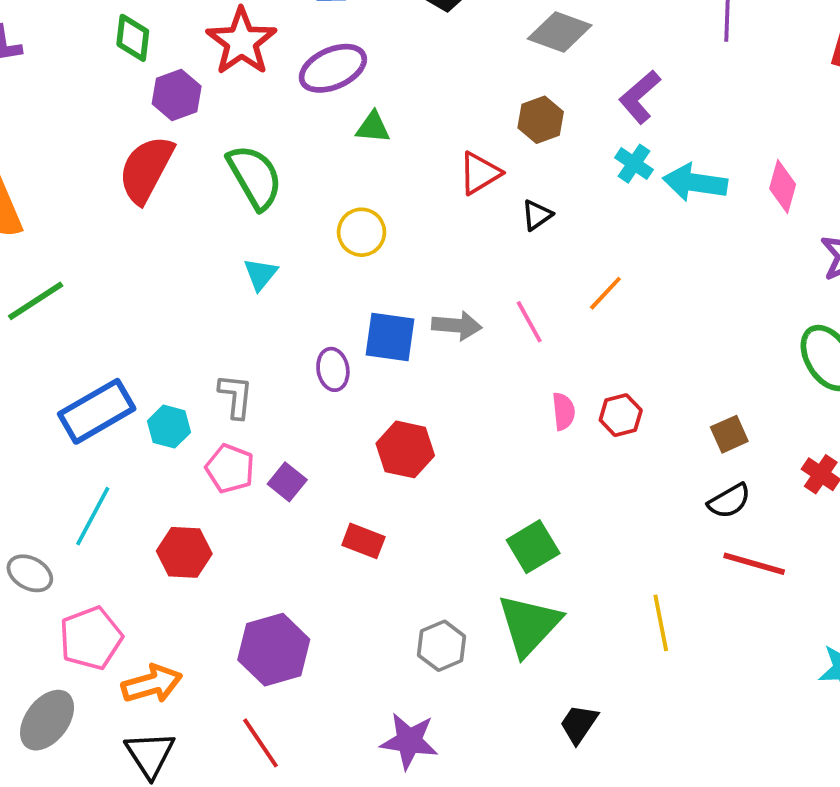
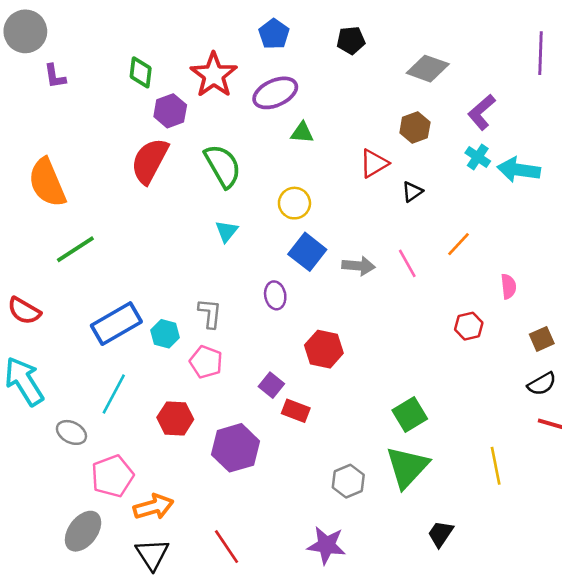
blue square: (390, 337) -> (307, 252), moved, turned 30
pink semicircle: (564, 411) -> (508, 286), moved
purple square: (287, 482) -> (271, 385), moved
purple hexagon: (274, 650) -> (236, 448), moved

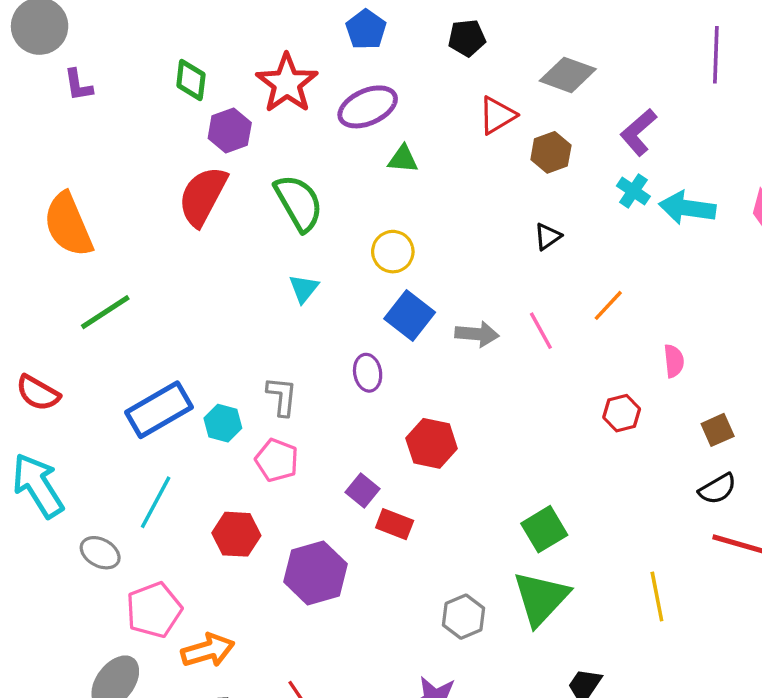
red triangle: (374, 163) -> (497, 115), moved

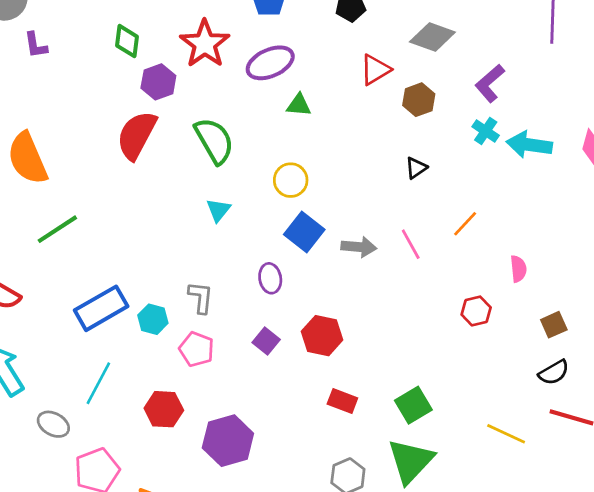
purple square: (363, 490) -> (266, 341), moved
red rectangle: (395, 524) -> (342, 401), moved
yellow line: (657, 596) -> (506, 434), moved, turned -54

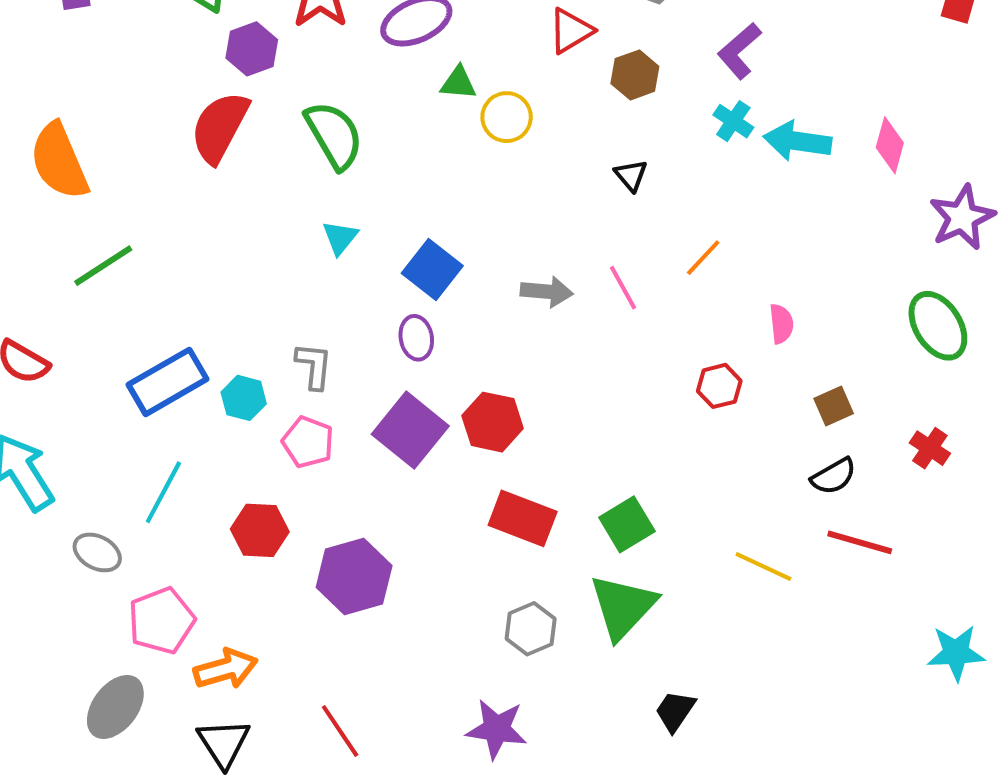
black triangle: (416, 168) -> (631, 175), turned -35
yellow circle: (291, 180) -> (507, 117), moved
blue square: (304, 232) -> (432, 270), moved
purple square: (266, 341) -> (410, 430), size x1.8
red rectangle: (342, 401) -> (523, 518), size x1.5

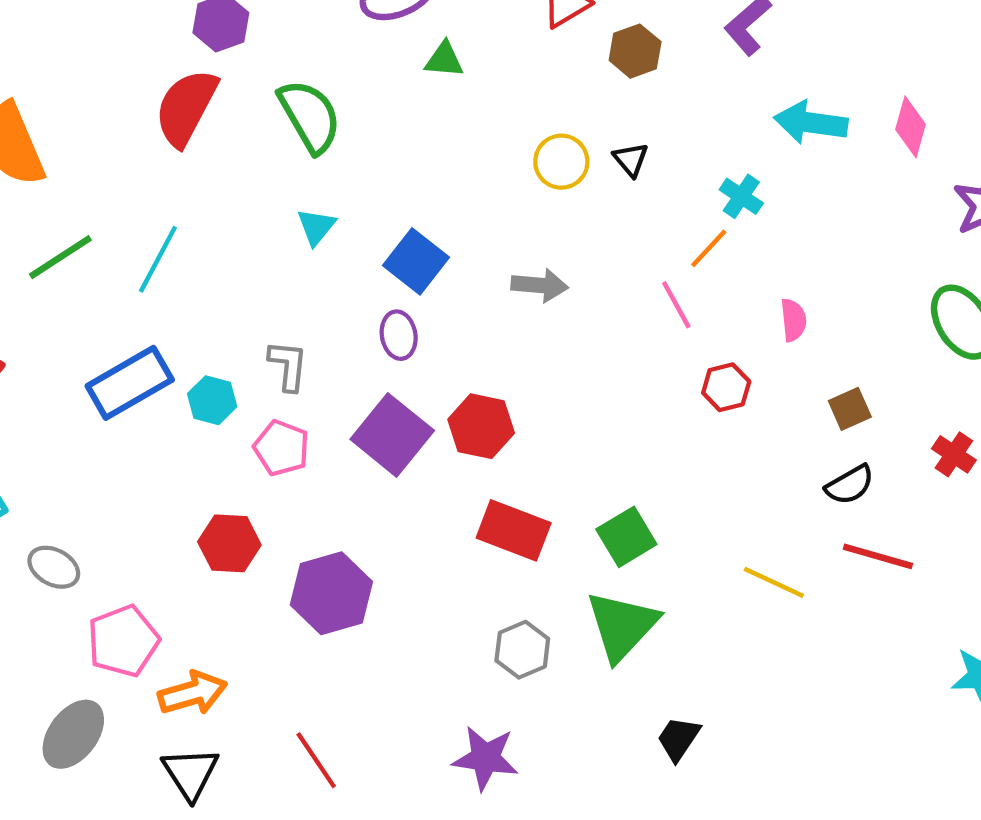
yellow circle: (507, 117) -> (561, 162), moved
cyan cross: (733, 121) -> (741, 196), moved
pink line: (623, 288) -> (676, 305), moved
cyan line: (163, 492) -> (158, 259), moved

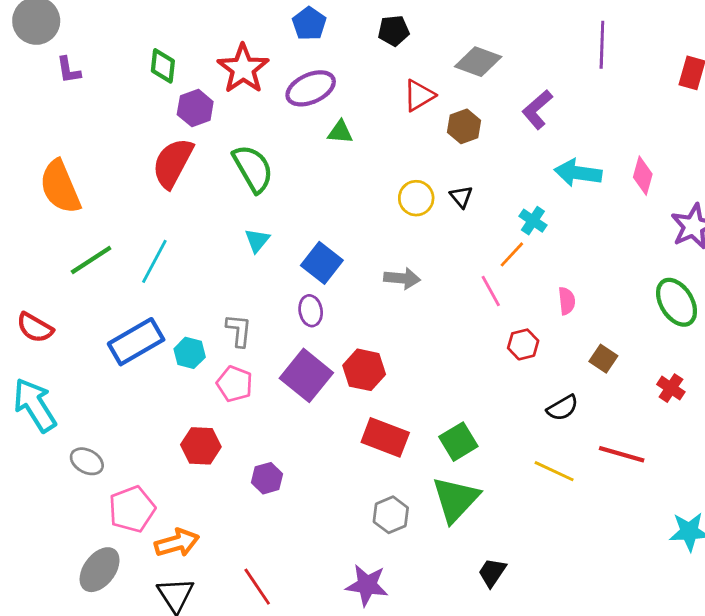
brown square: (850, 409) -> (603, 359), turned -32
black semicircle: (850, 485) -> (563, 408), moved
purple hexagon: (331, 593) -> (267, 478), size x0.6

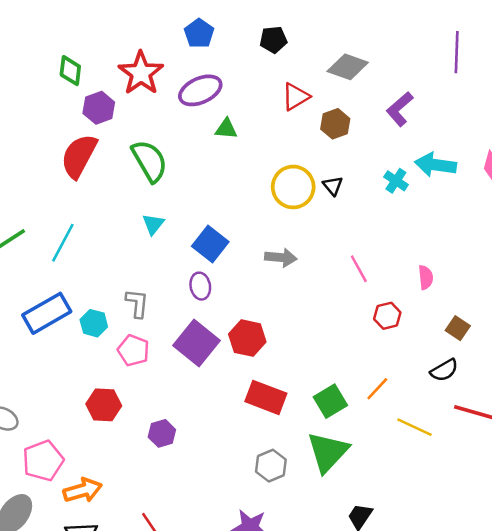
yellow circle: (416, 198) -> (293, 187), size x1.4
cyan cross: (533, 221) -> (396, 181), moved
orange line: (512, 254) -> (377, 389), moved
black semicircle: (563, 408) -> (444, 370), moved

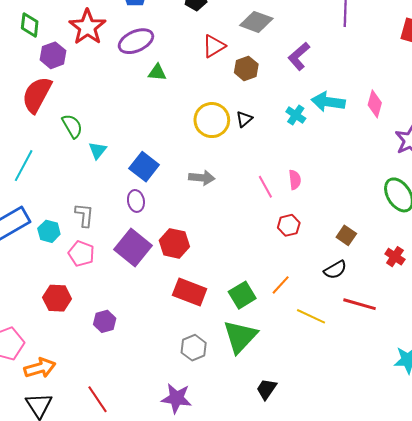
green semicircle: (150, 161) -> (72, 126), moved, size x0.7
black triangle: (333, 186) -> (244, 119), turned 30
pink semicircle: (426, 277) -> (295, 180), moved

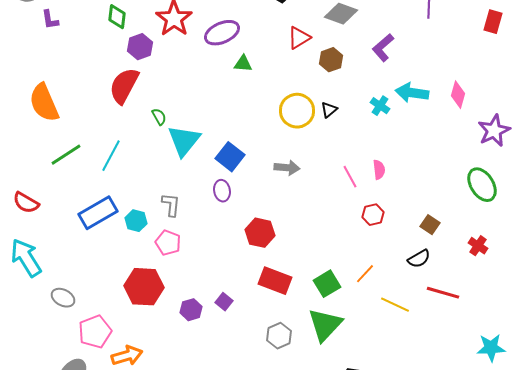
green semicircle: (72, 126) -> (159, 117), size x0.7
cyan triangle: (98, 150) -> (184, 141), size x1.8
purple square: (133, 248) -> (224, 302), moved, size x0.5
red hexagon: (57, 298) -> (144, 287), size x1.4

